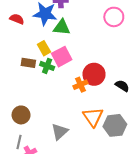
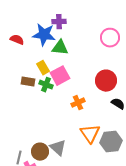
red circle: (94, 74) -> (106, 81), moved
brown circle: (21, 115) -> (40, 152), moved
gray triangle: (60, 132) -> (58, 148), turned -36

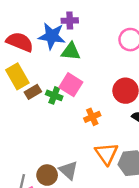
red semicircle: (17, 40) -> (20, 42), size x1.6
yellow rectangle: (43, 68) -> (17, 76), moved, size x1.5
pink square: (60, 76) -> (71, 85), turned -30
brown rectangle: (28, 82) -> (33, 92), turned -40

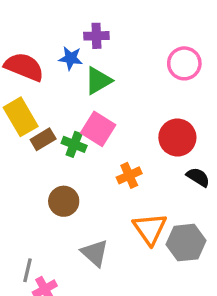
blue star: (52, 36) -> (71, 58), size x0.6
green triangle: (71, 51) -> (98, 81), turned -36
brown circle: (47, 175) -> (64, 201), moved

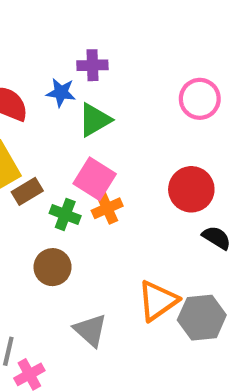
green cross: (74, 144) -> (65, 215), moved
orange cross: (129, 175) -> (107, 208), moved
orange triangle: (150, 229) -> (158, 301), turned 30

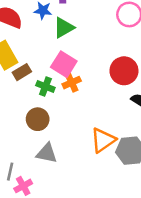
gray triangle: (90, 330) -> (47, 153), moved, turned -30

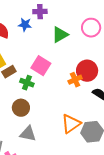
green triangle: (64, 28) -> (60, 35), moved
orange cross: (72, 83) -> (75, 80), moved

